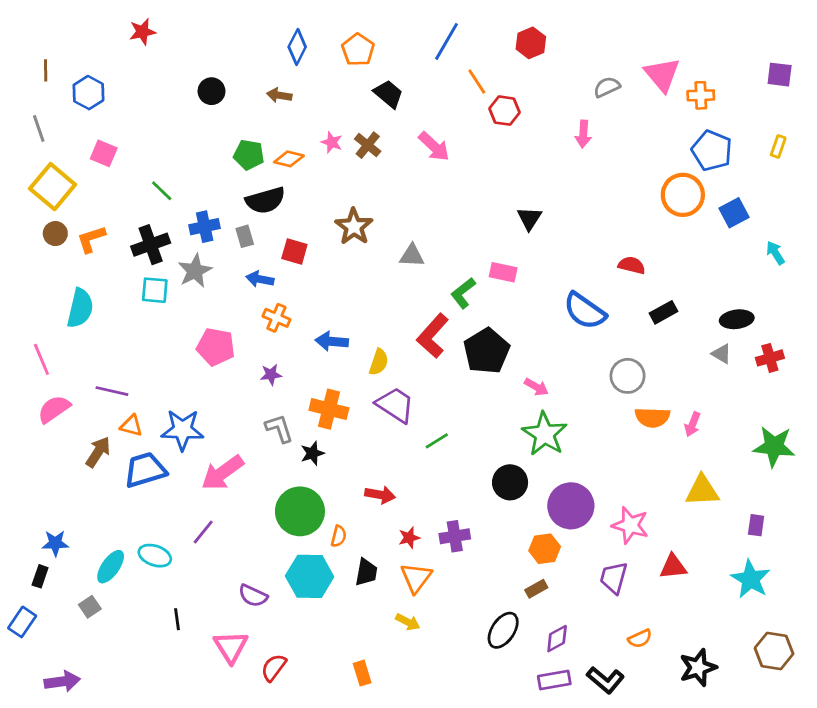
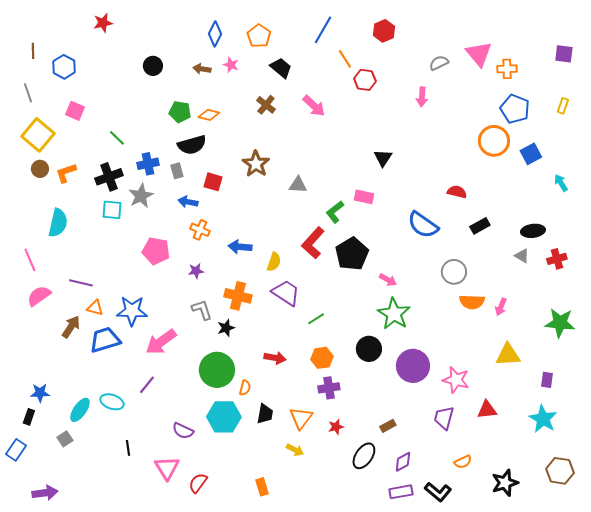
pink star: (332, 142) -> (231, 65), moved
red star: (409, 538) -> (336, 427), moved
orange hexagon: (545, 549) -> (322, 358), moved

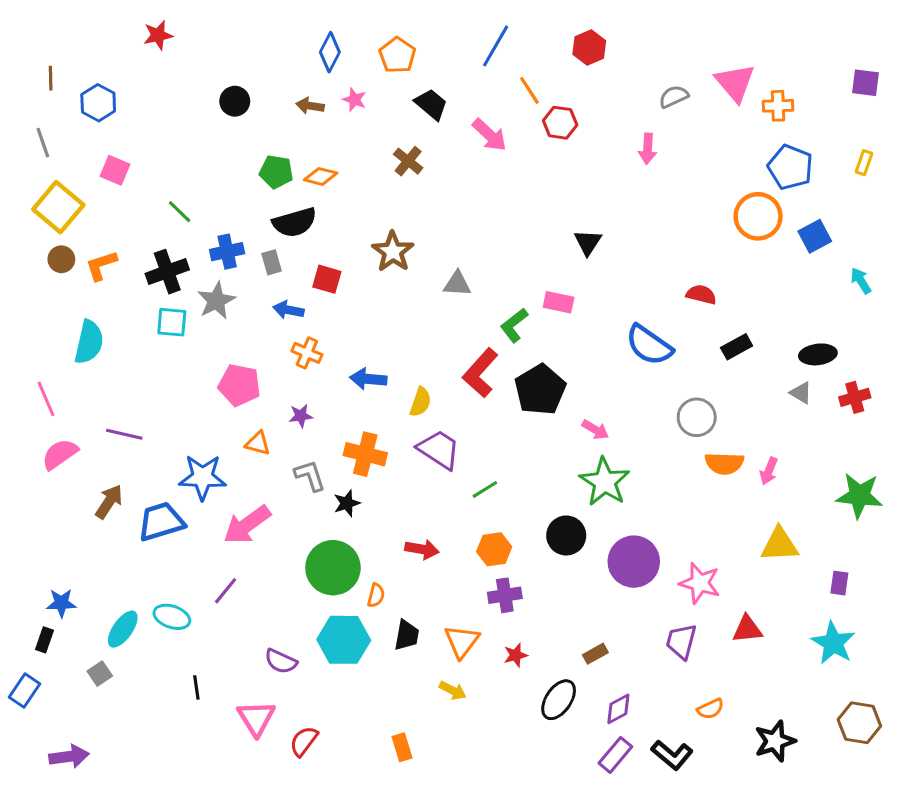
pink arrow: (314, 106) -> (490, 135), moved
orange triangle: (95, 308) -> (258, 443), moved
purple rectangle: (401, 492) -> (615, 755), turned -40

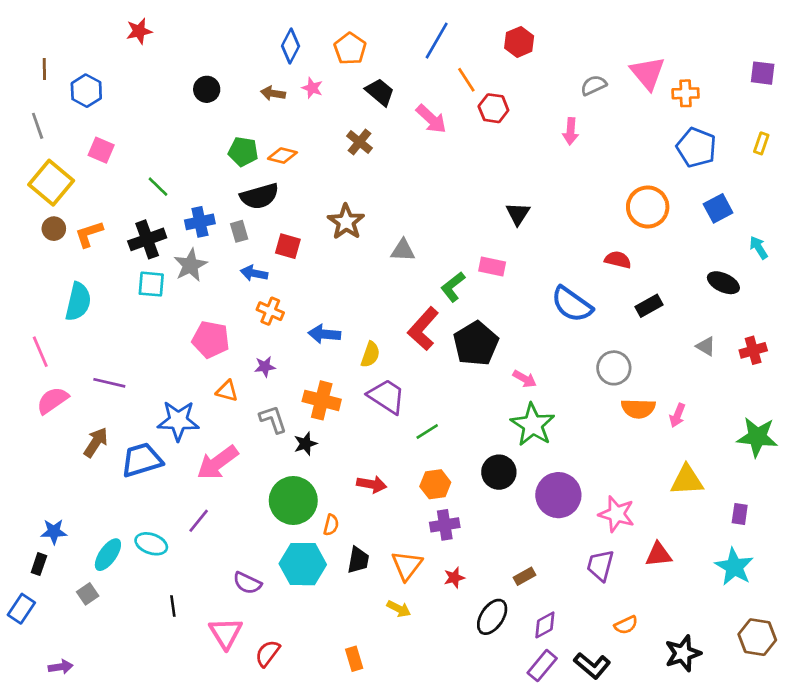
orange circle: (758, 216) -> (648, 207), moved
black ellipse: (818, 354) -> (723, 283), moved, turned 32
purple arrow: (69, 756) -> (61, 667), size x0.7

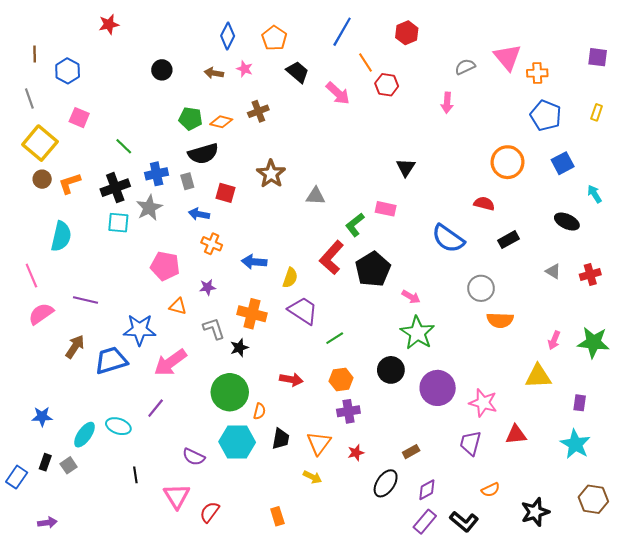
brown cross: (360, 142) -> (258, 111), moved, turned 30
pink arrow: (677, 415) -> (554, 340), moved
black rectangle: (39, 564) -> (45, 462), moved

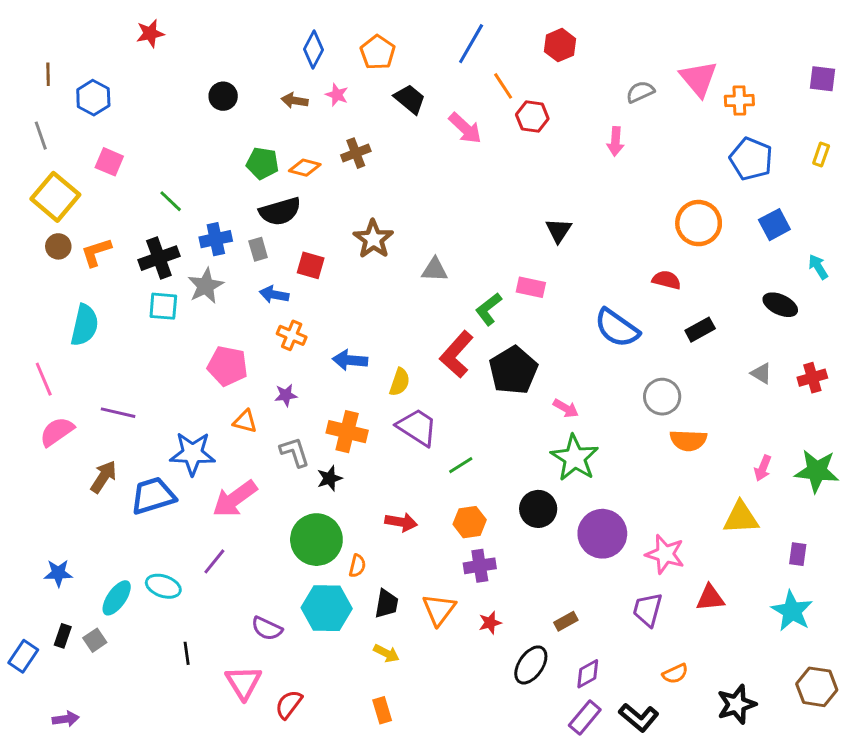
yellow arrow: (312, 477) -> (386, 653), moved

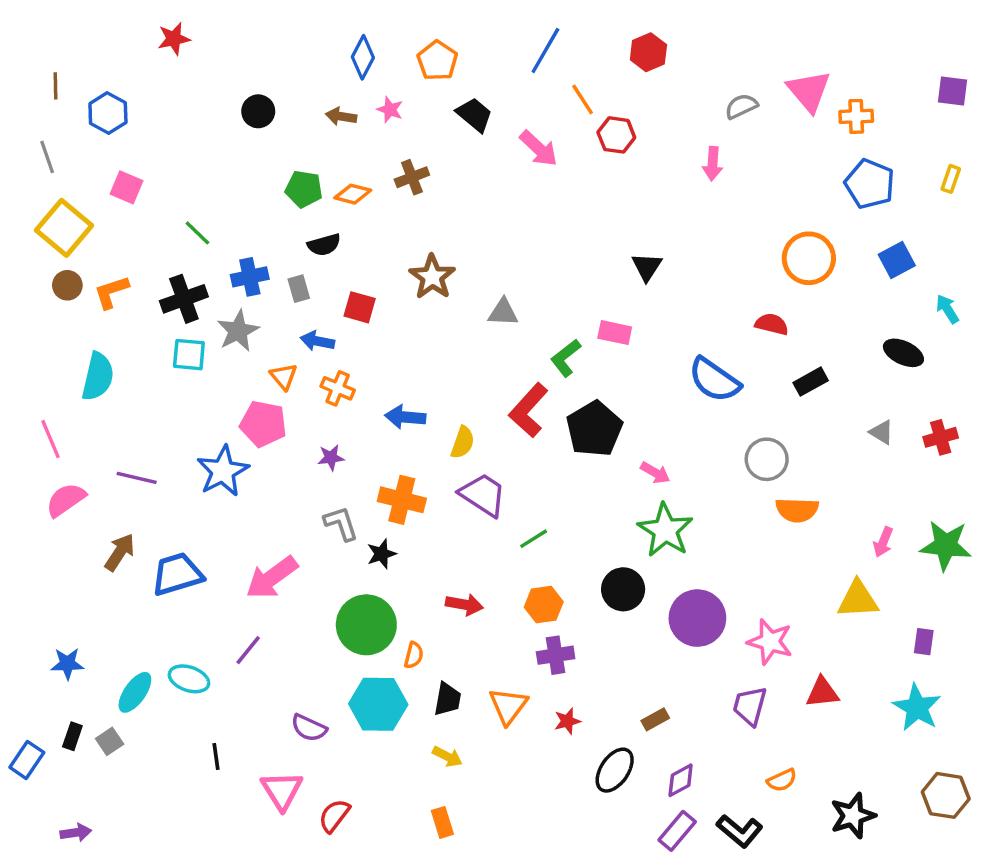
black semicircle: (280, 211) -> (324, 245), size x0.7
orange triangle: (245, 421) -> (284, 377), moved, turned 35
blue star: (192, 453) -> (223, 471), moved, turned -30

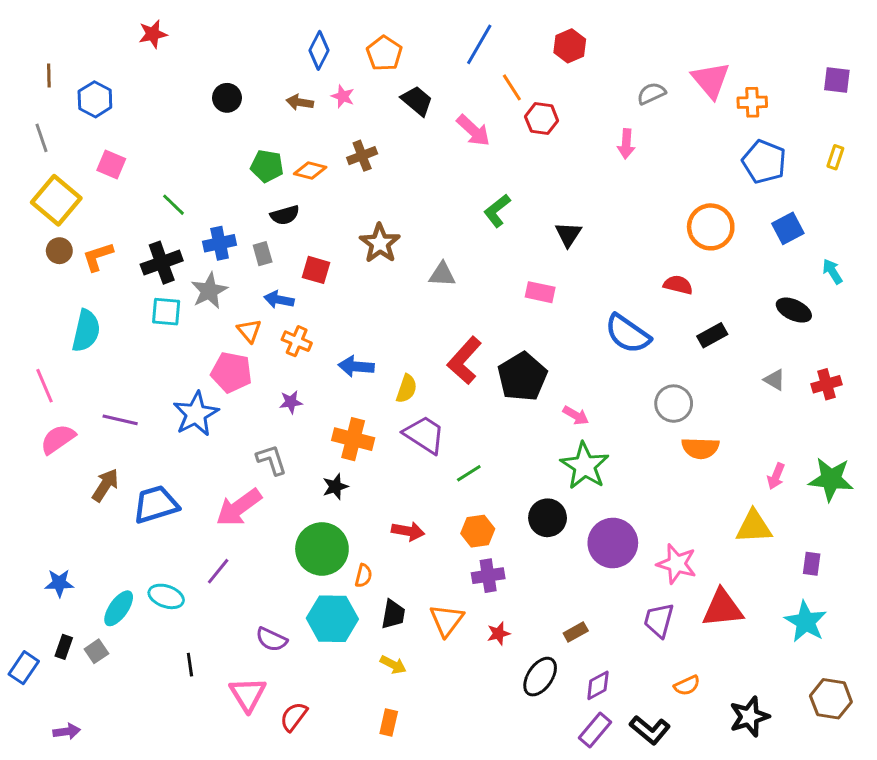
green L-shape: (566, 358) -> (497, 211), moved
gray L-shape: (341, 523) -> (272, 460), moved
red triangle: (822, 692) -> (723, 608), size x1.4
orange rectangle: (442, 822) -> (389, 723), turned 30

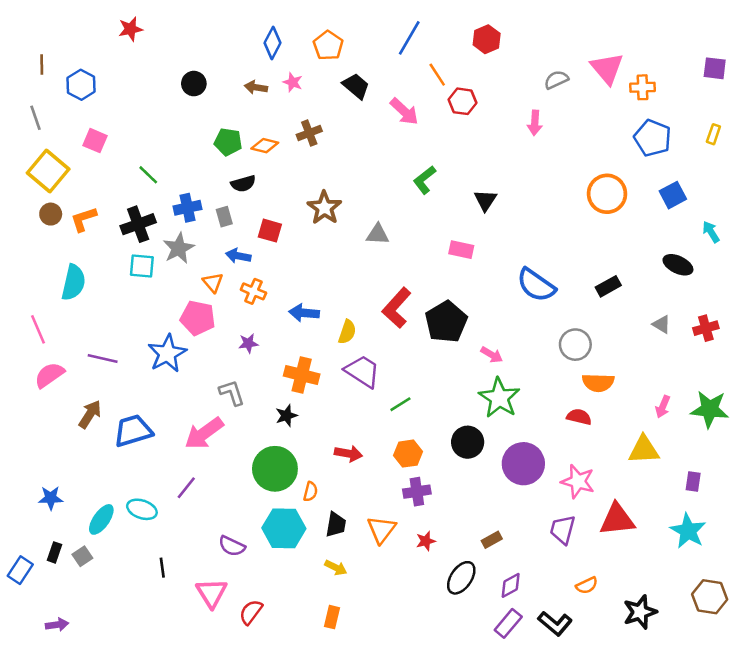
red semicircle: (678, 285) -> (579, 417), moved

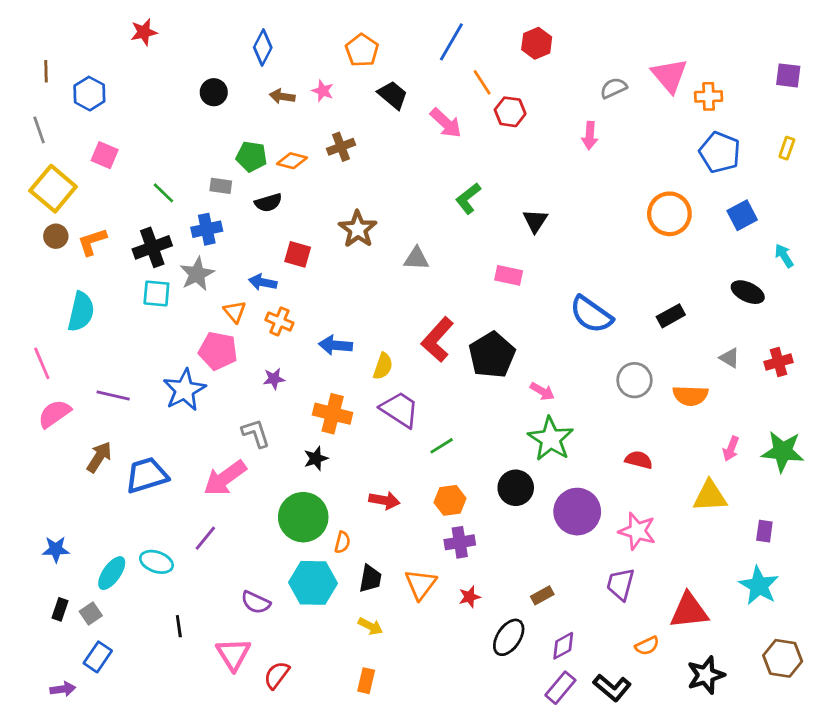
blue diamond: (272, 43) -> (263, 47), moved
gray rectangle: (224, 217) -> (221, 186), moved, turned -66
orange semicircle: (598, 383) -> (690, 396), moved
red triangle: (617, 519) -> (689, 611), moved
blue rectangle: (20, 570) -> (98, 657), moved

